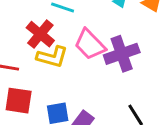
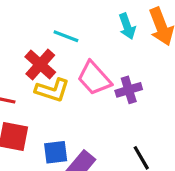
purple cross: (122, 54) -> (129, 90), size x0.7

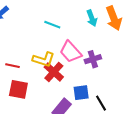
red cross: (40, 64) -> (54, 72), moved
blue square: (56, 152) -> (81, 93), moved

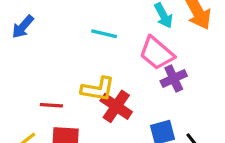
pink trapezoid: (71, 52) -> (157, 53), moved

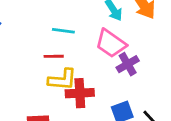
red line: (51, 105) -> (54, 56), moved
red cross: (116, 106) -> (80, 93), turned -32

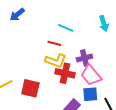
pink trapezoid: (111, 43) -> (91, 75), moved
purple cross: (128, 64) -> (84, 58), moved

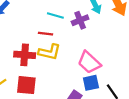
purple cross: (84, 58) -> (80, 20), moved
red cross: (65, 73) -> (25, 55), moved

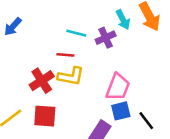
red cross: (25, 55) -> (42, 81), turned -36
pink trapezoid: (89, 62) -> (118, 87), turned -110

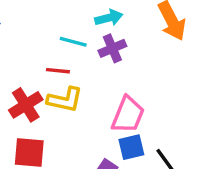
cyan arrow: (123, 20) -> (109, 18), moved, turned -78

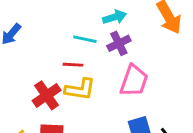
pink trapezoid: (128, 115) -> (134, 81), moved

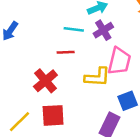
yellow L-shape: (80, 89) -> (97, 77), moved

